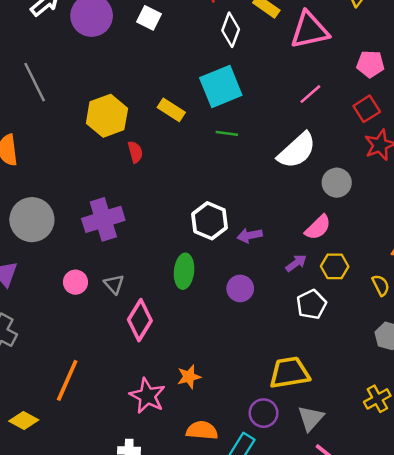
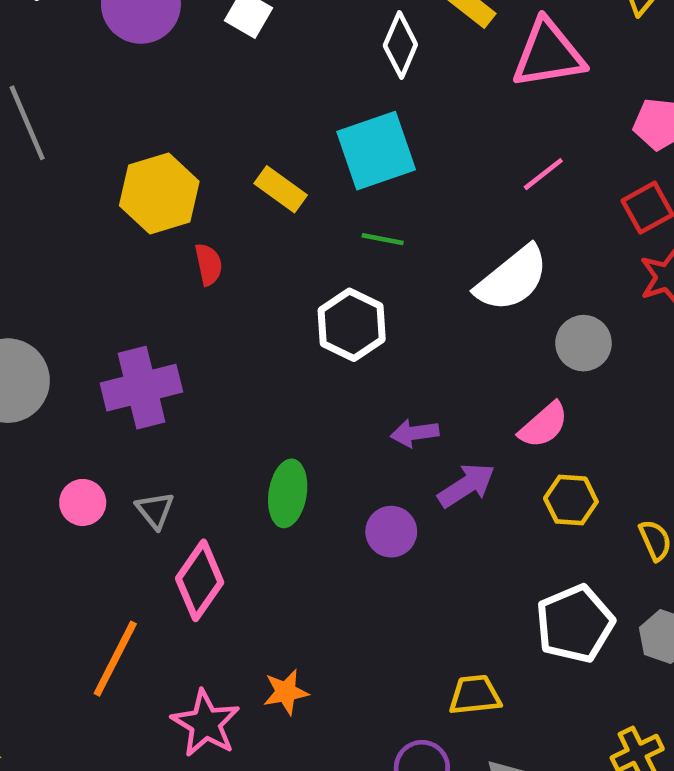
white hexagon: (210, 221) -> (352, 325), moved
purple arrow: (296, 263) -> (466, 485), moved, size x1.4
white pentagon: (311, 304) -> (575, 624), moved, size x1.4
yellow trapezoid: (289, 373) -> (475, 695), size x0.7
orange line: (67, 380) -> (115, 659), moved

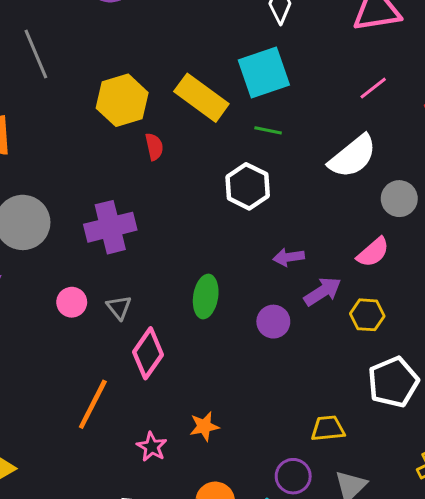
yellow rectangle: (281, 189) -> (201, 98), size x1.6
yellow hexagon: (571, 500) -> (367, 315), moved
pink star: (206, 723) -> (152, 447), size x0.7

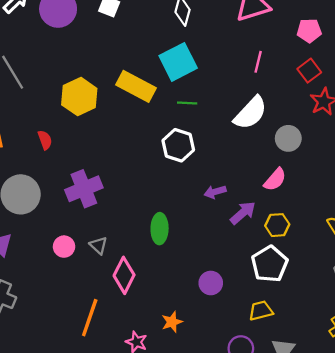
pink line: (373, 88) -> (258, 62), turned -30
red semicircle: (154, 147) -> (45, 140), moved
purple circle: (273, 322) -> (211, 283), moved
white pentagon: (393, 382) -> (270, 264), moved

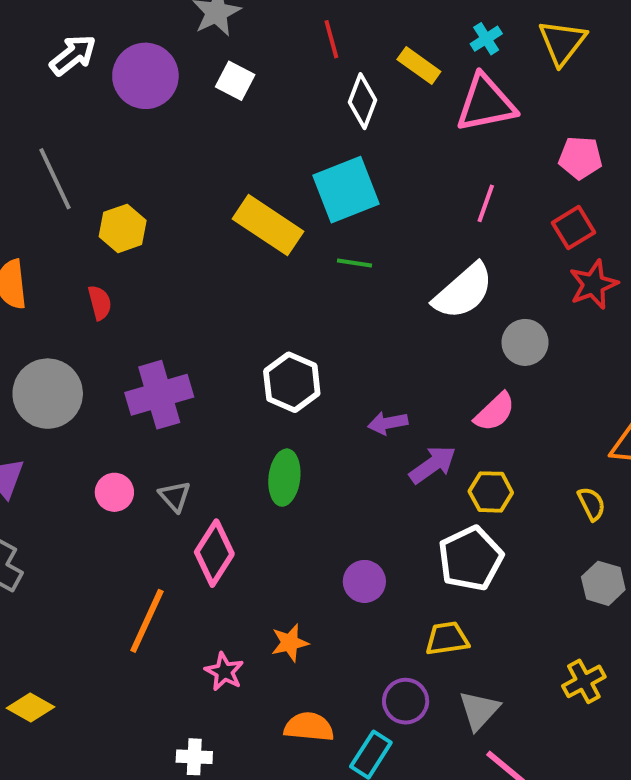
yellow hexagon: (79, 97) -> (123, 228), moved, size x0.7
white hexagon: (178, 145) -> (292, 382), moved

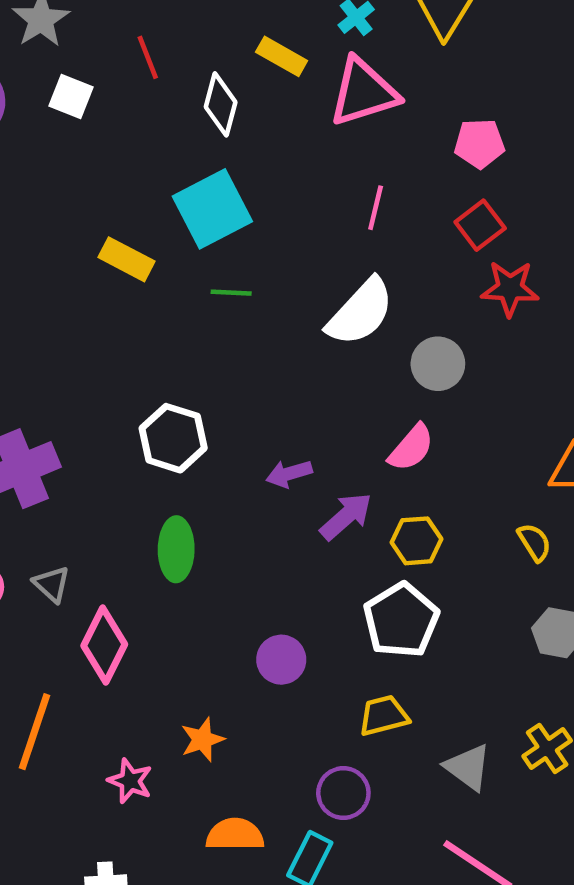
red line: (331, 39) -> (148, 57), moved
yellow rectangle: (268, 225) -> (127, 259), size x0.7
red star: (593, 284) -> (510, 288), turned 30
gray triangle: (479, 710) -> (468, 767), moved, turned -30

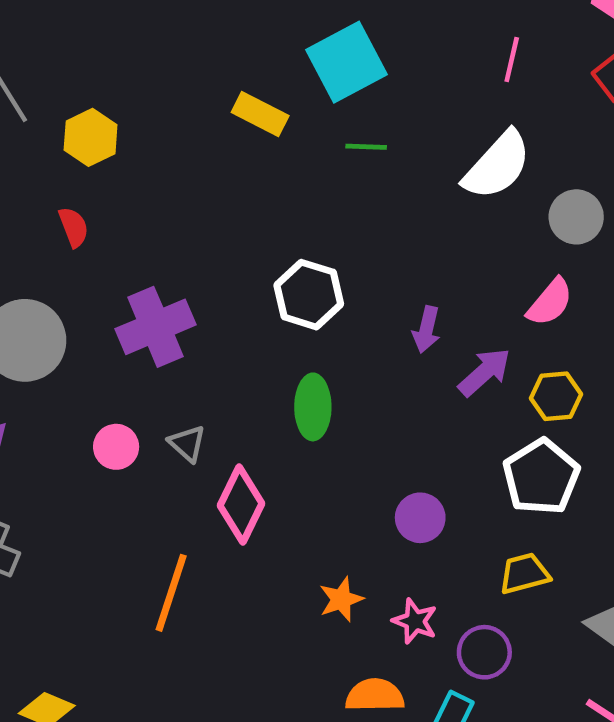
purple arrow: (289, 474) -> (426, 329), turned -60
pink star: (130, 781) -> (415, 621), moved

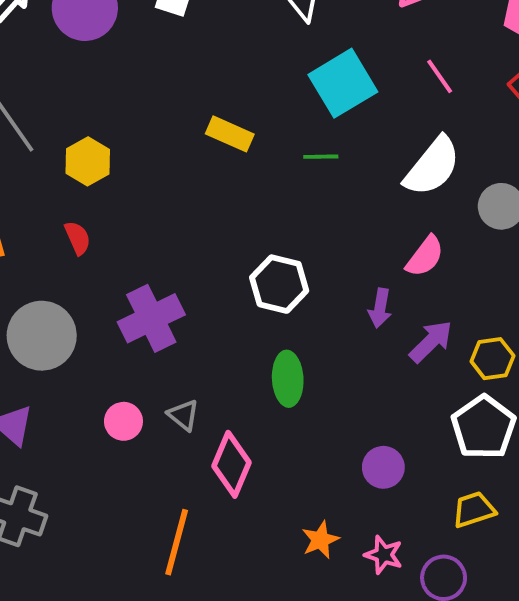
pink line: (512, 60) -> (440, 76), turned -45
cyan square: (346, 62) -> (343, 83), moved
pink semicircle: (550, 302) -> (425, 256), moved

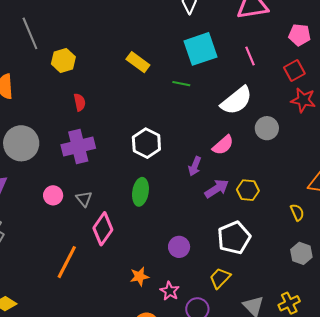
red semicircle: (78, 238) -> (80, 102), moved
yellow hexagon: (492, 359) -> (248, 190), moved
yellow trapezoid: (474, 510) -> (220, 278), turned -40

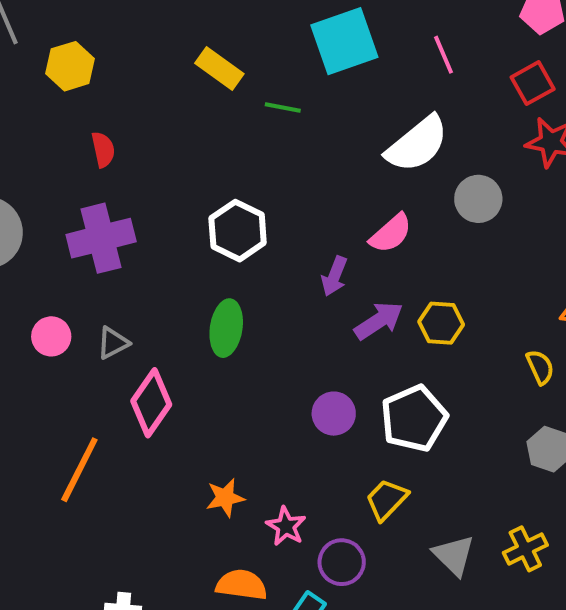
green line: (181, 84) -> (283, 107), moved
gray triangle: (84, 199) -> (113, 343), turned 42
purple circle: (179, 247) -> (334, 414), moved

